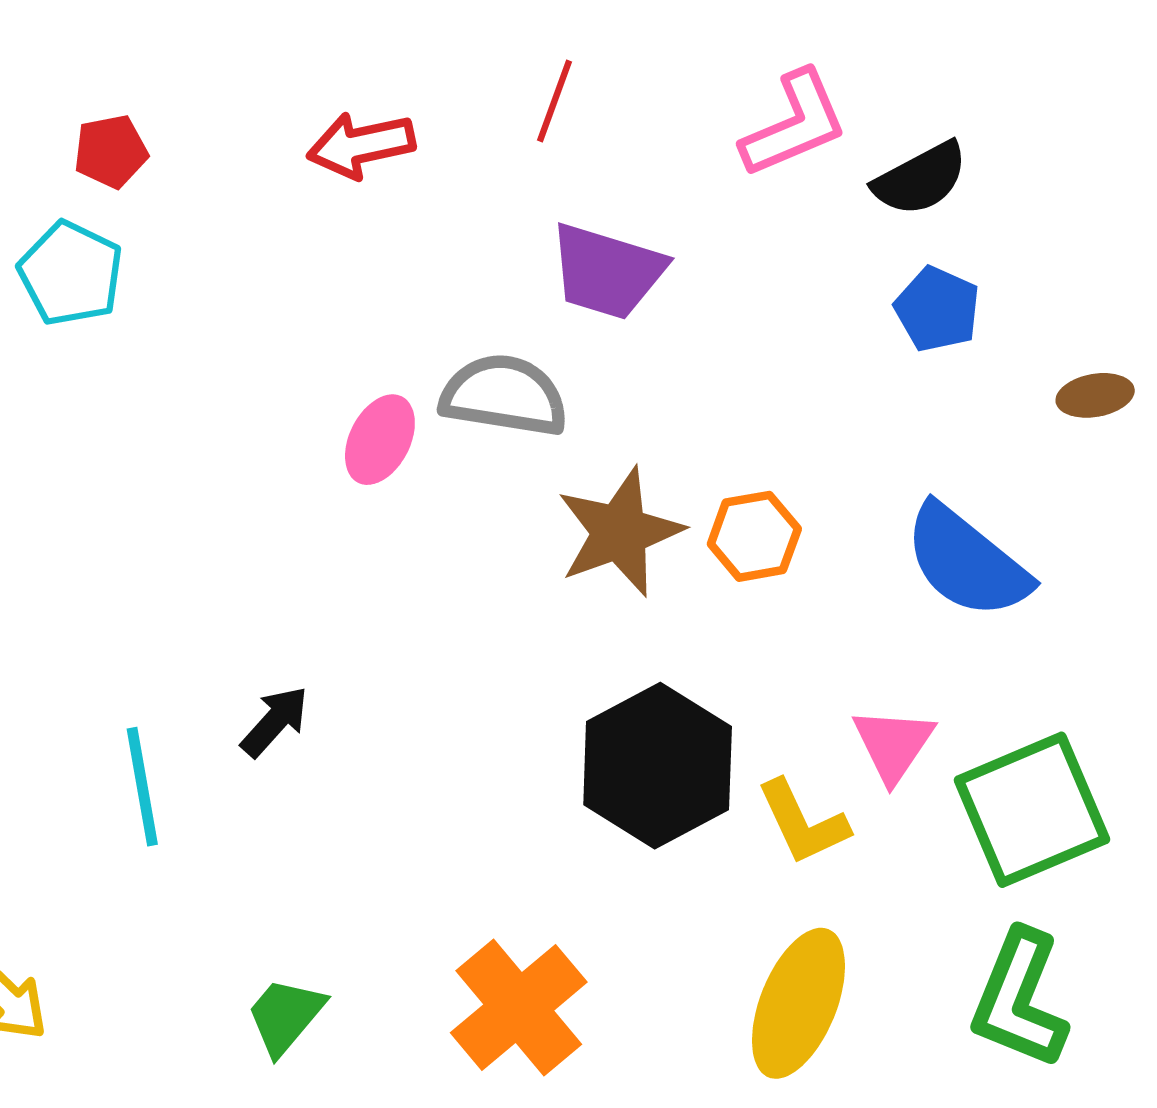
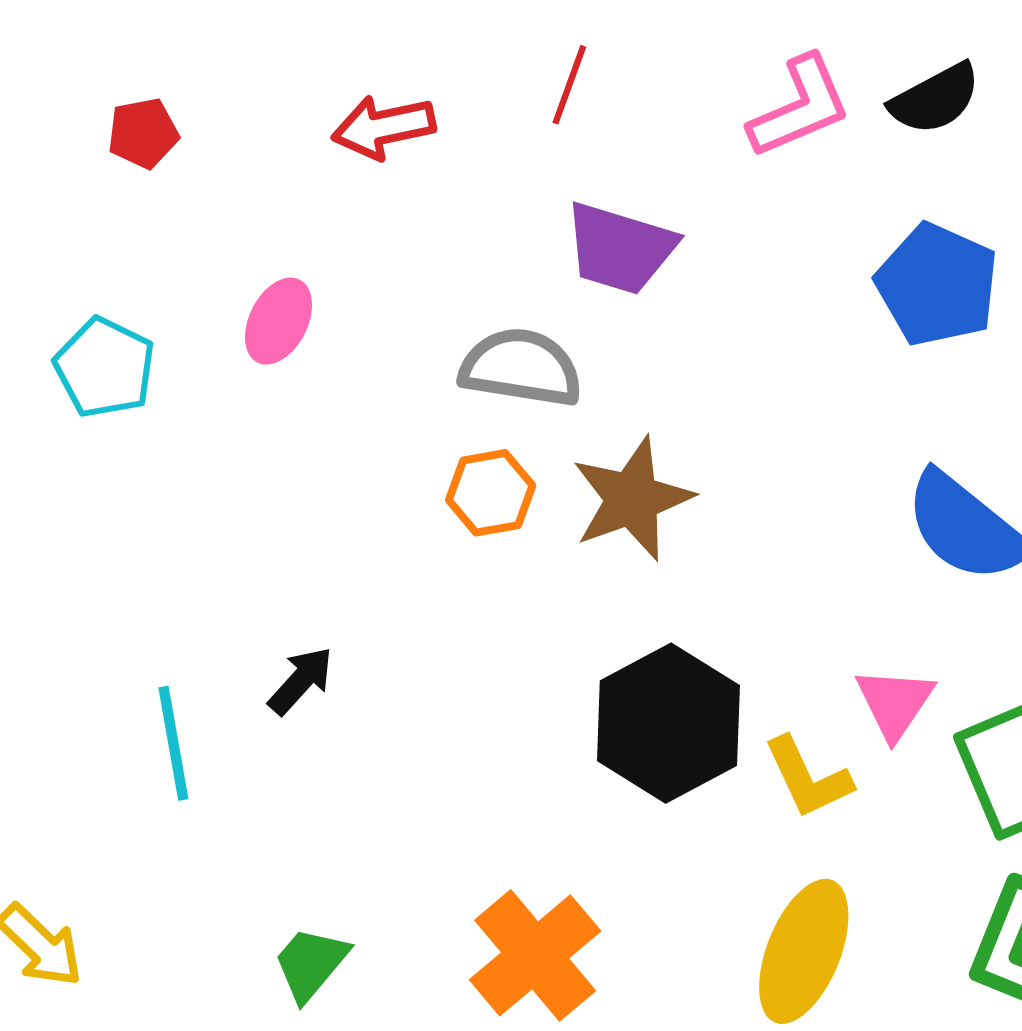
black semicircle: (920, 179) -> (935, 99), moved
cyan pentagon: (71, 273) -> (105, 368), moved
blue pentagon: (937, 309) -> (937, 285), size x1.5
pink ellipse: (380, 440) -> (279, 321), moved
orange hexagon: (754, 536) -> (491, 493), moved

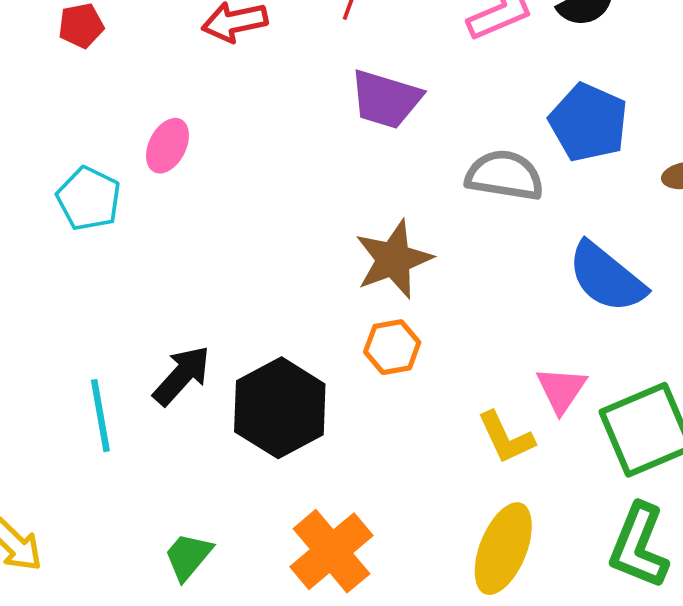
cyan pentagon: (105, 368) -> (89, 199), moved
gray semicircle: (521, 368) -> (505, 175), moved
orange hexagon: (491, 493) -> (392, 347), moved
black arrow: (301, 681) -> (182, 376), size x1.4
black hexagon: (668, 723) -> (280, 408), moved

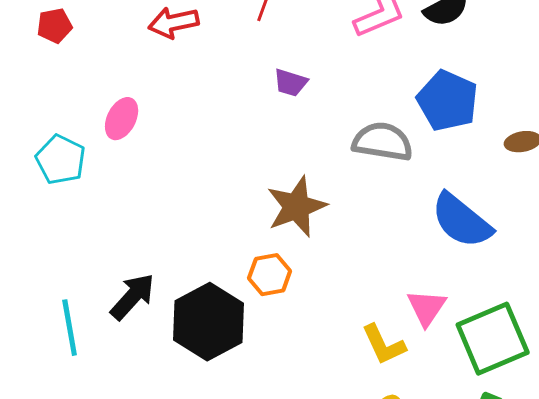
purple trapezoid: (386, 99) -> (291, 83), size x0.6
orange hexagon: (392, 347) -> (270, 275), moved

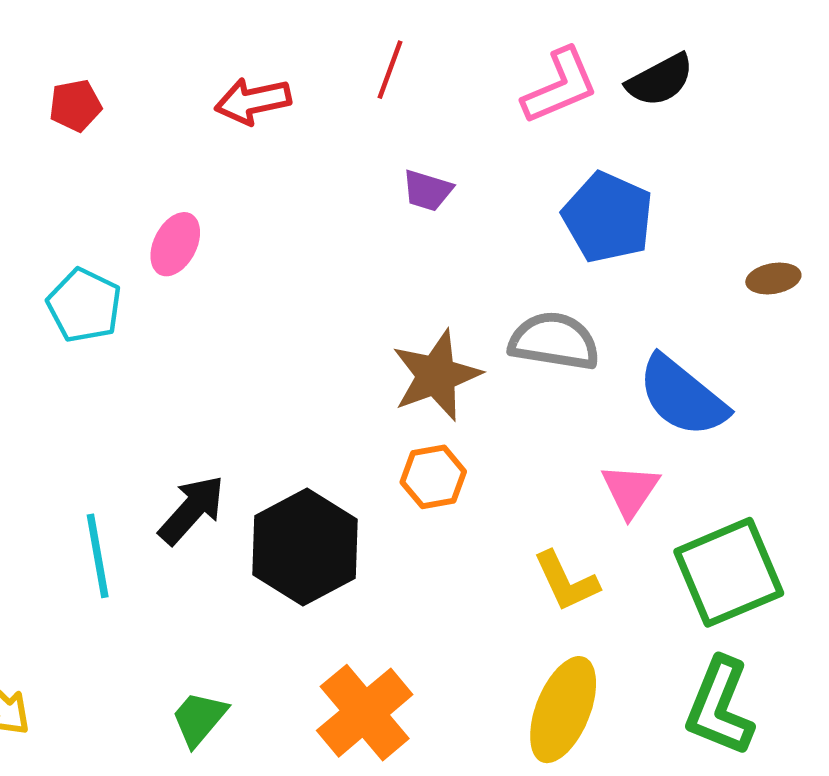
blue pentagon: (448, 101) -> (608, 217), moved
gray semicircle: (383, 142) -> (554, 341), moved
orange hexagon: (270, 275) -> (433, 477), moved
pink triangle: (427, 308) -> (630, 490), moved

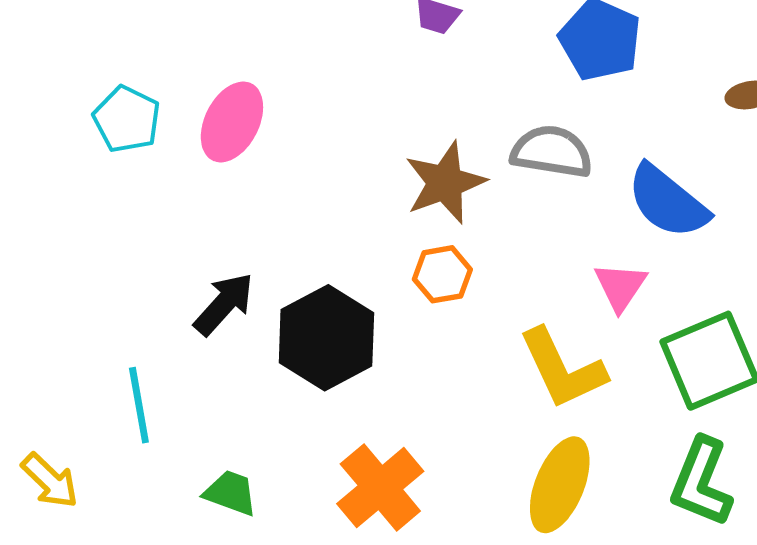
pink ellipse: (175, 244) -> (232, 122), moved, size x1.4
cyan line: (98, 556) -> (139, 405), moved
yellow L-shape: (566, 581) -> (562, 369), size x1.5
green trapezoid: (199, 719) -> (231, 493), turned 70

